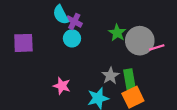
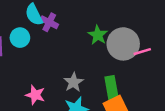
cyan circle: (72, 38) -> (20, 38), moved
gray star: (110, 76) -> (73, 82), moved

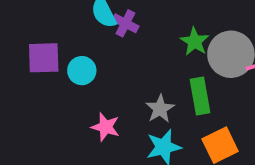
cyan circle: (20, 38) -> (82, 71), moved
green rectangle: (112, 89) -> (200, 96), moved

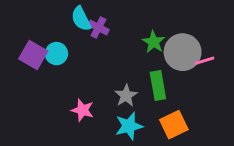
purple square: (44, 58) -> (33, 55), turned 32
cyan circle: (82, 71) -> (56, 54), moved

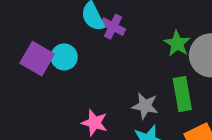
gray star: (126, 96) -> (145, 106), turned -30

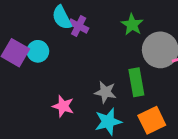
green star: (177, 43) -> (132, 25), moved

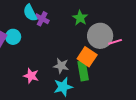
green rectangle: (136, 82) -> (83, 71), moved
orange square: (152, 120) -> (87, 57), moved, turned -30

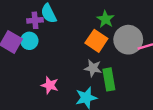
purple cross: (42, 19) -> (35, 20), moved, turned -32
orange square: (87, 57) -> (96, 41), moved
gray star: (61, 66) -> (93, 68), moved

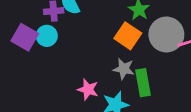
pink star: (50, 85) -> (88, 89), moved

